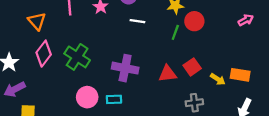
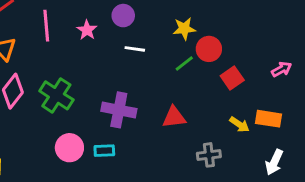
pink arrow: (246, 20) -> (282, 69), moved
green line: (175, 32) -> (184, 63), turned 32
red square: (192, 67) -> (232, 78), moved

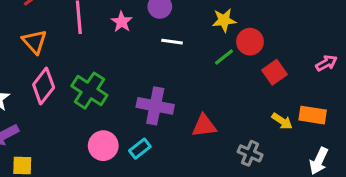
red triangle: (174, 117) -> (204, 126), moved
cyan rectangle: (104, 151) -> (140, 149), turned -36
gray cross: (209, 155) -> (250, 153), turned 30

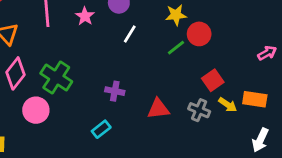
white line: (172, 42) -> (130, 34), turned -66
red square: (274, 72) -> (213, 80), moved
purple cross: (155, 106) -> (115, 91), size x0.6
pink circle: (103, 146) -> (36, 110), moved
gray cross: (250, 153) -> (199, 110), moved

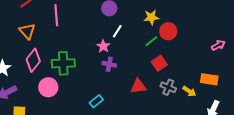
pink star: (85, 16) -> (103, 46), moved
green cross: (56, 77) -> (63, 63), turned -35
red square: (213, 80) -> (159, 63), moved
purple cross: (115, 91) -> (109, 64), moved
yellow arrow: (228, 105) -> (189, 91), moved

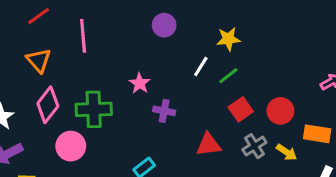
white line: (117, 31) -> (201, 66), moved
red circle: (168, 31) -> (280, 111), moved
pink star: (103, 46) -> (140, 83), moved
gray cross: (168, 87) -> (254, 146), turned 35

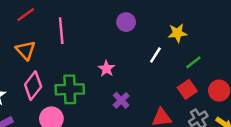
green line: (228, 76) -> (193, 62), moved
purple cross: (164, 111) -> (121, 100), moved, turned 35

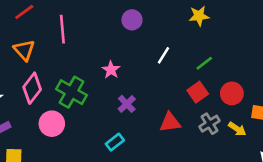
yellow star: (177, 33) -> (199, 16), moved
green cross: (70, 89) -> (72, 92), turned 32

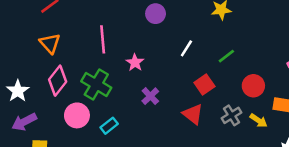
pink line: (62, 29) -> (103, 39), moved
red square: (198, 92) -> (204, 84), moved
red triangle: (170, 122) -> (193, 114), turned 45
cyan rectangle: (115, 142) -> (109, 126), moved

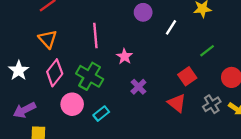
white line: (186, 48) -> (171, 27), moved
white star: (18, 91) -> (19, 70), moved

